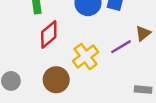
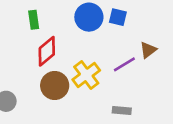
brown circle: (56, 80) -> (55, 85), moved
gray rectangle: (143, 90) -> (122, 110), moved

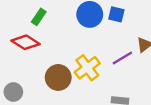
green rectangle: (34, 20) -> (39, 17), turned 42
red diamond: (47, 51) -> (25, 42), moved, turned 72

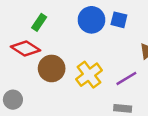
purple line: (122, 58) -> (126, 78), moved
brown circle: (58, 77) -> (52, 68), moved

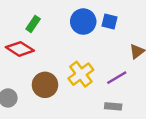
brown circle: (52, 68) -> (45, 85), moved

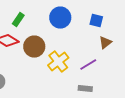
blue square: (110, 22) -> (96, 20), moved
brown circle: (45, 85) -> (34, 46), moved

